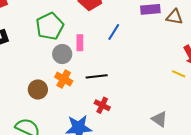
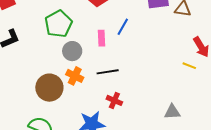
pink rectangle: (80, 43) -> (101, 38), moved
brown circle: (38, 89) -> (49, 88), size x1.4
gray triangle: (159, 119) -> (172, 112), turned -36

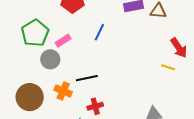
pink rectangle: (101, 38) -> (63, 41), moved, turned 63
orange cross: (75, 76) -> (63, 91), moved
red cross: (114, 100) -> (95, 106), turned -35

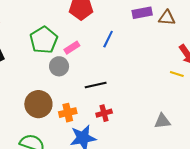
orange cross: (63, 91) -> (68, 113), moved, turned -36

